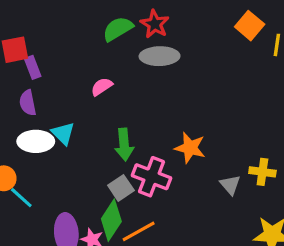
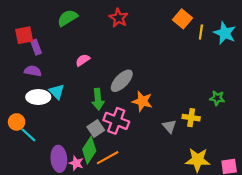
green semicircle: (118, 29) -> (68, 18), moved
gray ellipse: (160, 56) -> (122, 81), moved, turned -45
purple semicircle: (28, 103) -> (33, 71), turned 112

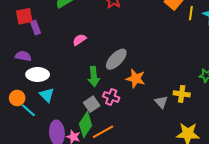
purple semicircle: (33, 71) -> (23, 56), moved
cyan triangle: (57, 92) -> (47, 95), moved
pink cross: (116, 121) -> (111, 97), size x0.7

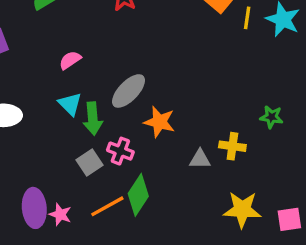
cyan triangle: (47, 95) -> (70, 104), moved
gray triangle: (161, 102) -> (200, 159), turned -48
green diamond: (86, 125) -> (138, 195), moved

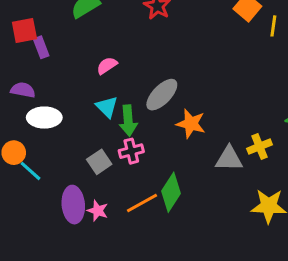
yellow cross: (232, 146) -> (260, 147), turned -30
pink cross: (120, 151) -> (131, 151), moved, turned -35
gray triangle: (200, 159) -> (229, 159), size x1.4
gray square: (90, 162) -> (99, 162), moved

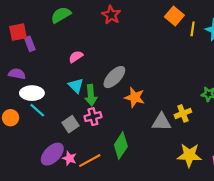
cyan line: (31, 171) -> (37, 110), moved
orange line: (142, 203) -> (90, 161), moved
purple ellipse: (73, 205) -> (52, 154), turned 50

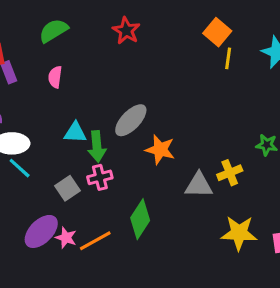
yellow line: (193, 29) -> (228, 58), moved
pink semicircle: (76, 57) -> (55, 77), moved, turned -48
cyan triangle: (76, 86) -> (75, 133), turned -42

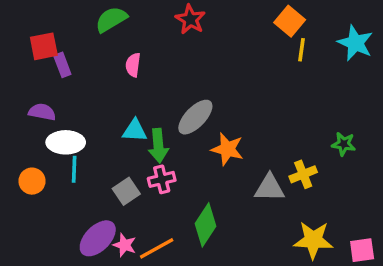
pink semicircle: (55, 77) -> (133, 65), moved
cyan line: (20, 168) -> (74, 169), turned 50

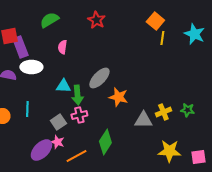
purple rectangle: (62, 65) -> (20, 47), size x1.5
white ellipse: (66, 142) -> (31, 67), moved
green star: (344, 144) -> (187, 110), moved
pink star: (125, 245) -> (57, 142), moved

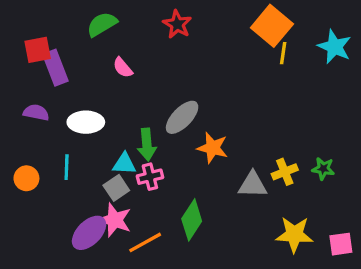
orange square: (155, 21) -> (272, 26), size x1.4
pink semicircle: (62, 47) -> (123, 68), turned -48
white ellipse: (31, 67) -> (86, 122), moved
cyan triangle: (63, 86) -> (124, 164), moved
pink star: (57, 142) -> (115, 220), size x1.5

